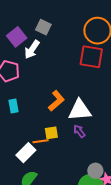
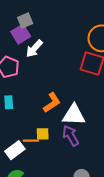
gray square: (43, 27) -> (25, 20), moved, turned 35
purple arrow: (79, 131) -> (71, 136), size x1.5

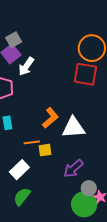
purple arrow: (71, 136) -> (73, 168), moved, turned -95
orange line: (31, 141) -> (32, 142), moved

